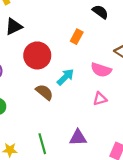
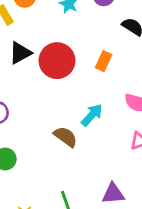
red circle: (37, 55) -> (57, 61), moved

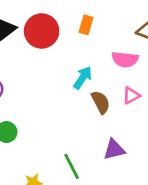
brown semicircle: (66, 137) -> (101, 102), moved, turned 35

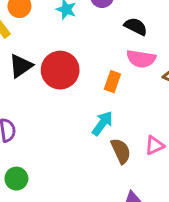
orange rectangle: (86, 25) -> (112, 82), moved
pink semicircle: (125, 59) -> (141, 59), moved

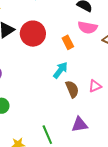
orange rectangle: (112, 82) -> (68, 42), turned -48

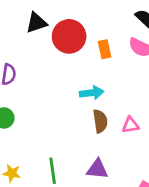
orange rectangle: (68, 42) -> (105, 49), moved
cyan arrow: (60, 70) -> (92, 93), turned 30

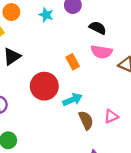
red circle: (69, 36) -> (44, 86), moved

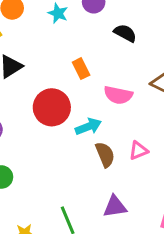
pink semicircle: (102, 52) -> (118, 95), moved
orange rectangle: (73, 62) -> (81, 69), moved

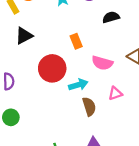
black semicircle: (125, 33) -> (111, 17), turned -49
pink triangle: (138, 151) -> (115, 93), moved

